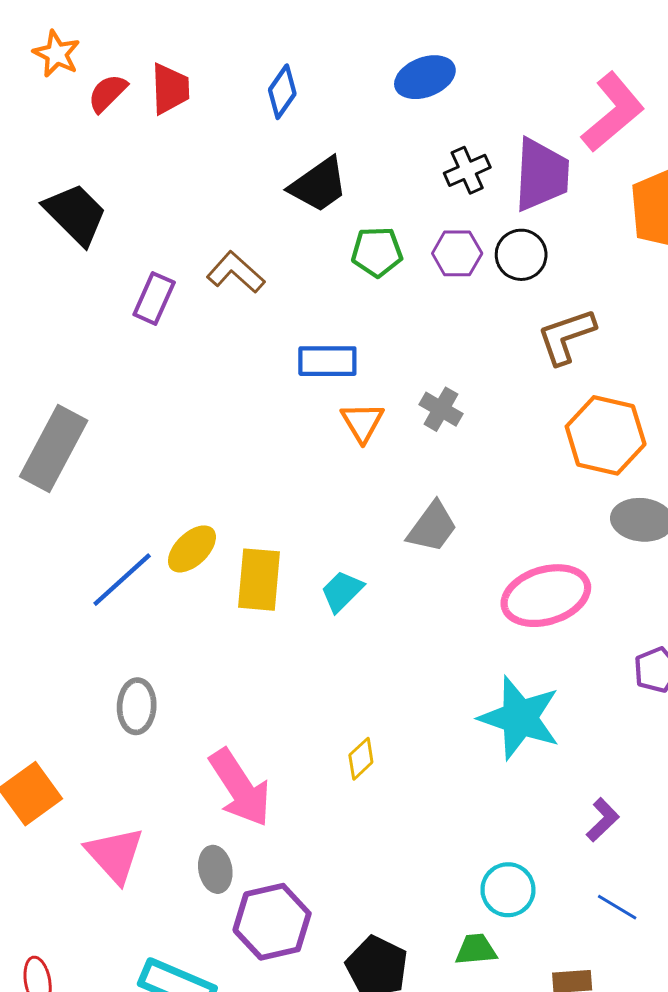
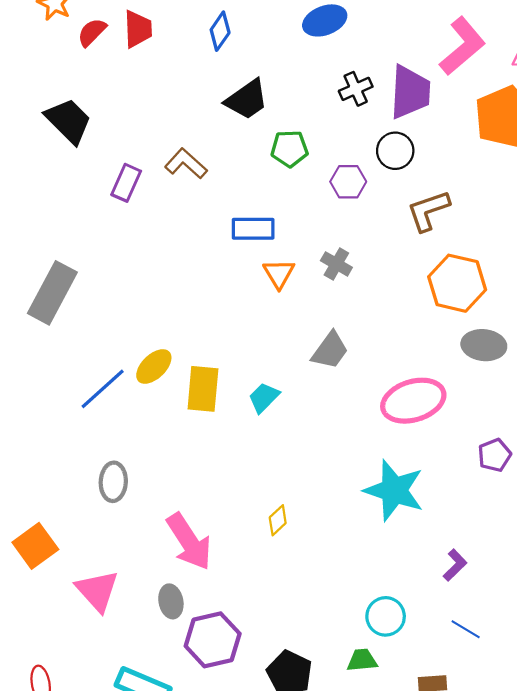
purple hexagon: (457, 253) -> (348, 182), moved

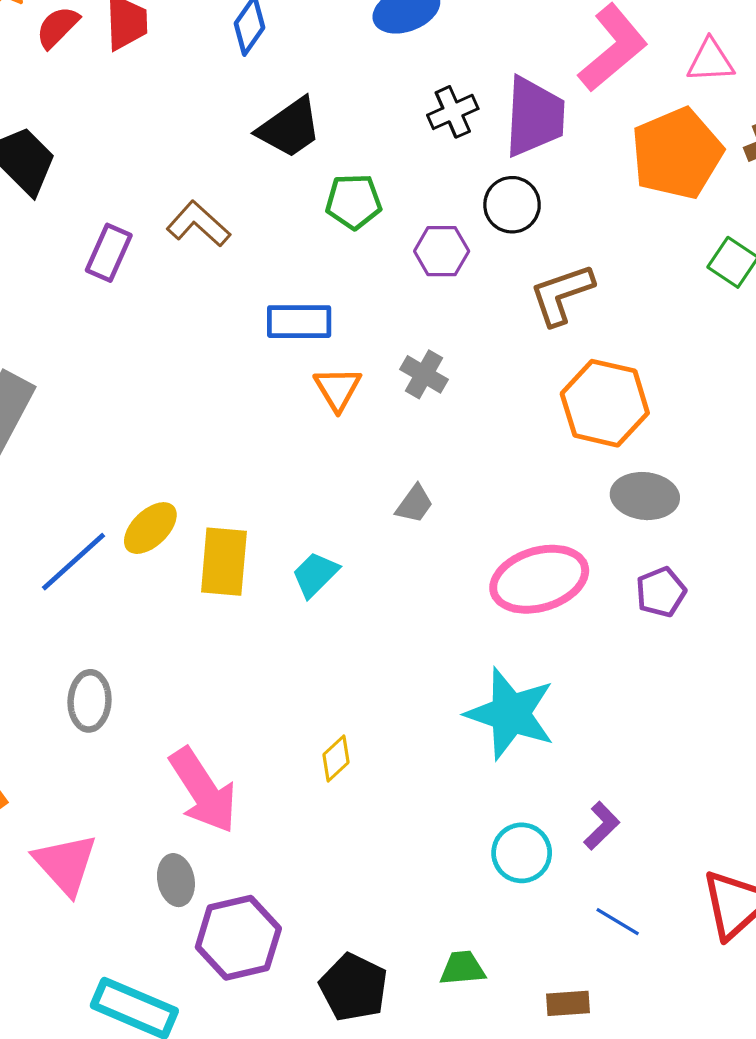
gray trapezoid: (330, 350) -> (414, 504), size x0.7
purple pentagon: (495, 455) -> (661, 592), moved
cyan circle: (386, 616) -> (522, 853), moved

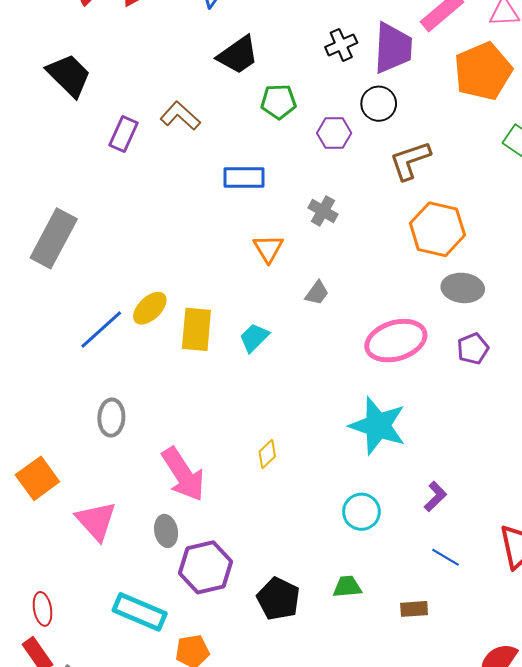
orange triangle: (338, 389) -> (268, 248), moved
cyan circle: (522, 853) -> (361, 512), moved

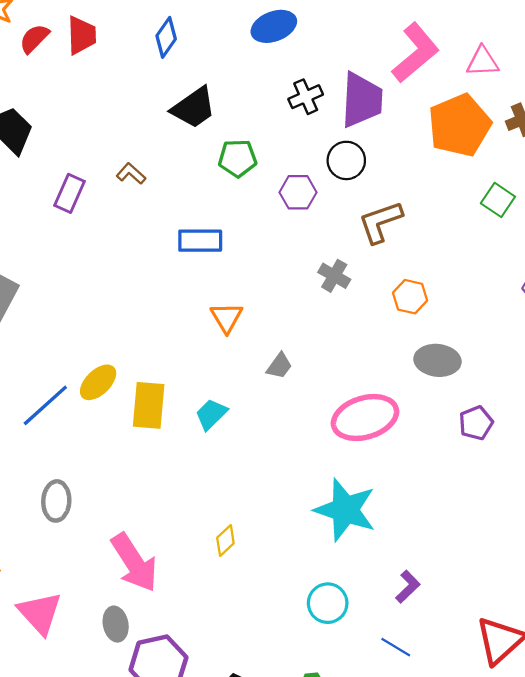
brown L-shape: (180, 116) -> (131, 174), size x0.7
gray cross: (323, 211) -> (334, 276), moved
orange hexagon: (437, 229) -> (410, 297), size x0.6
purple pentagon: (473, 349) -> (476, 423), moved
blue line: (445, 557) -> (396, 647), moved

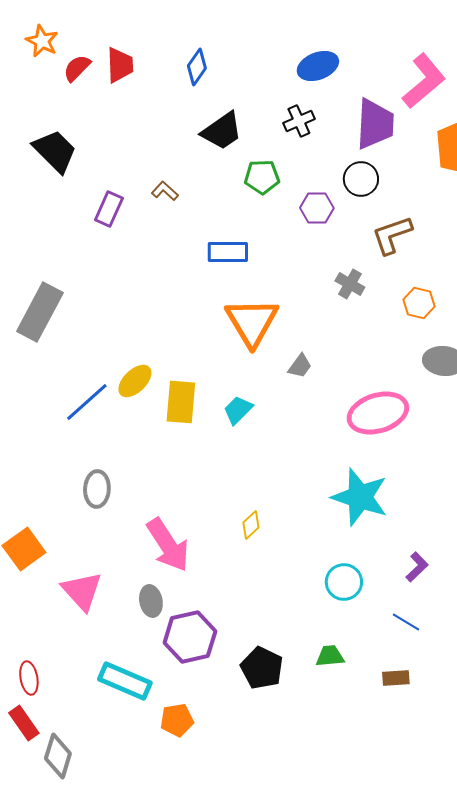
blue ellipse: (274, 26) -> (318, 66), moved
black cross: (306, 97) -> (299, 121), moved
orange triangle: (227, 318) -> (252, 322), size x1.8

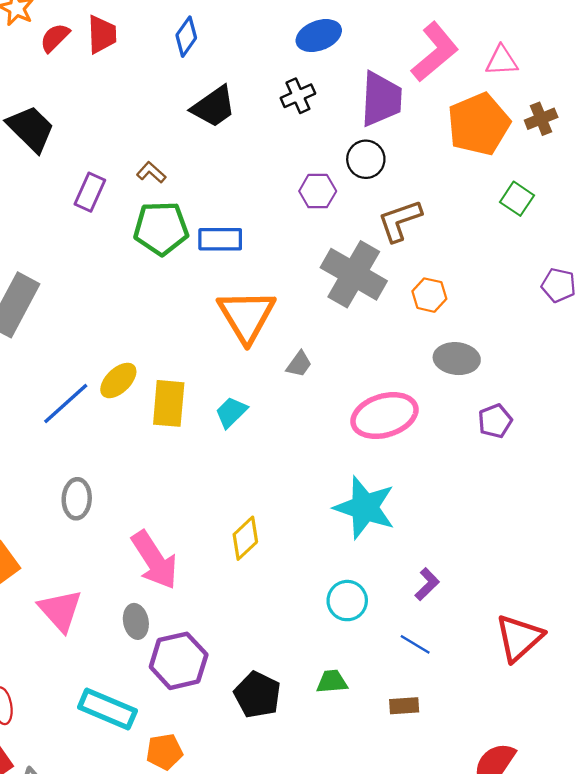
green pentagon: (262, 177) -> (161, 228), moved, size x1.4
gray cross: (350, 284) -> (354, 274), size x2.0
yellow diamond: (251, 525) -> (245, 538), size x1.4

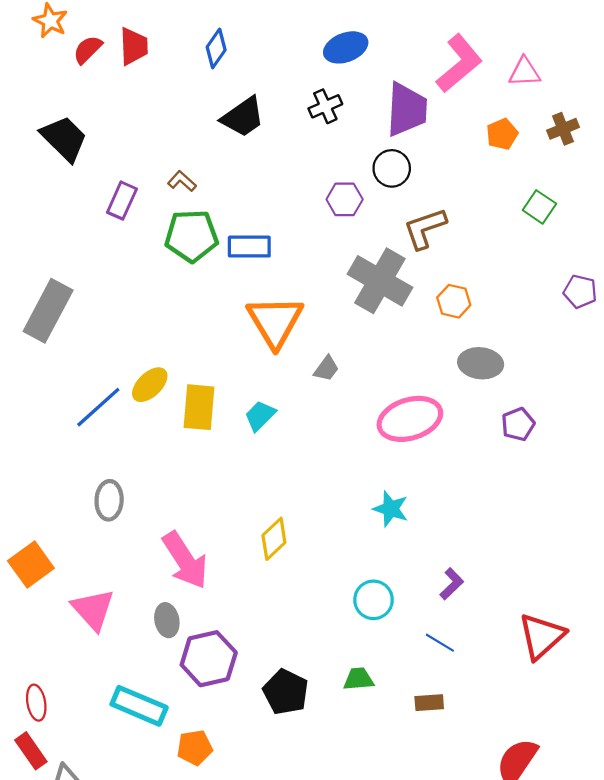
orange pentagon: (479, 124) -> (502, 134), size x0.5
cyan star: (365, 508) -> (391, 509), size x0.6

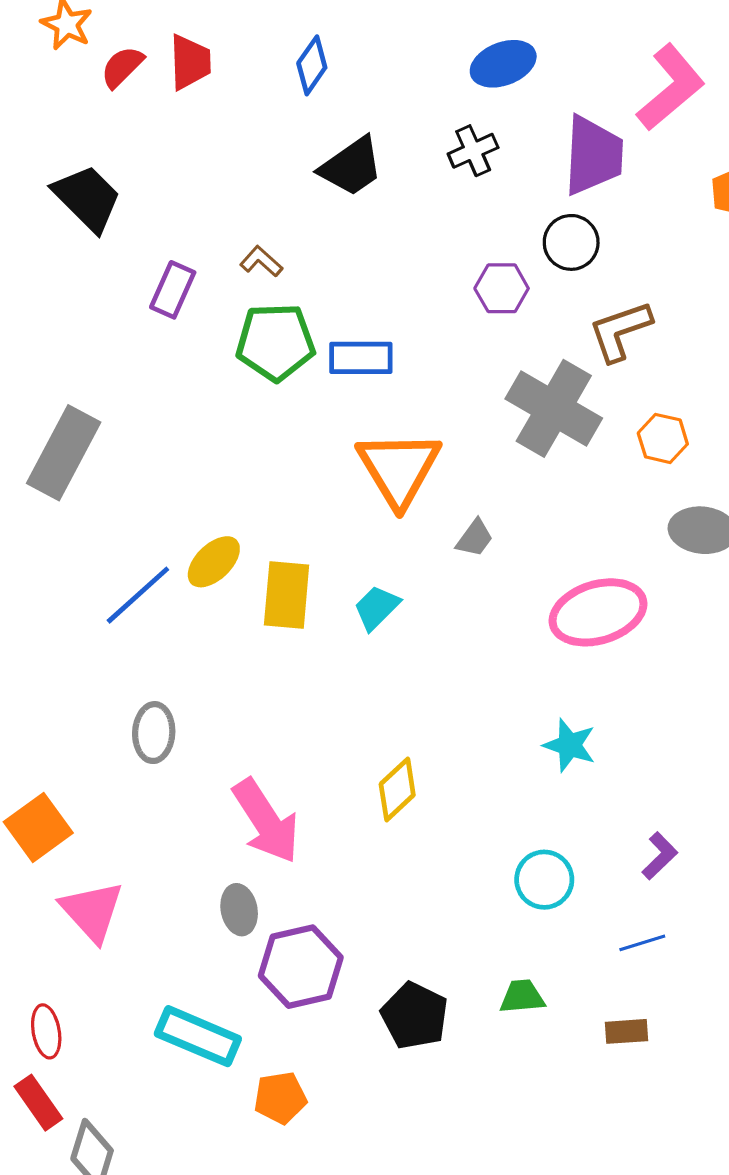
pink triangle: (93, 609) -> (92, 911), moved
blue line: (440, 643) -> (642, 943), turned -48

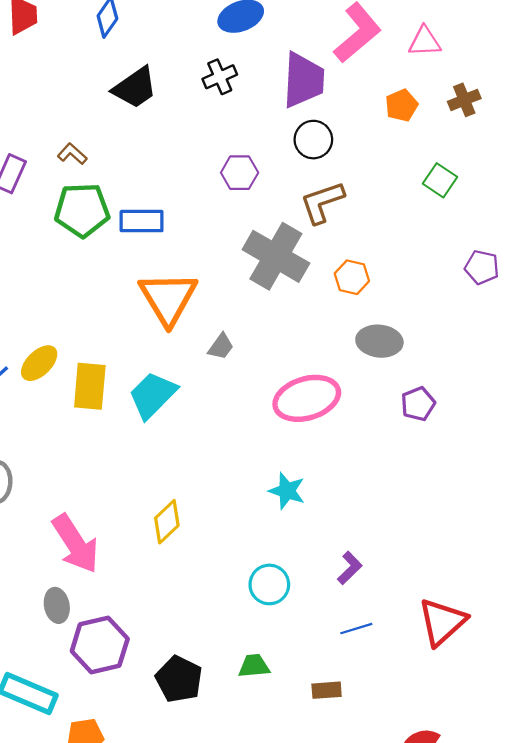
black circle: (571, 242) -> (313, 140), moved
cyan trapezoid: (377, 608) -> (153, 395), size x1.5
blue line: (642, 943) -> (356, 629), moved

